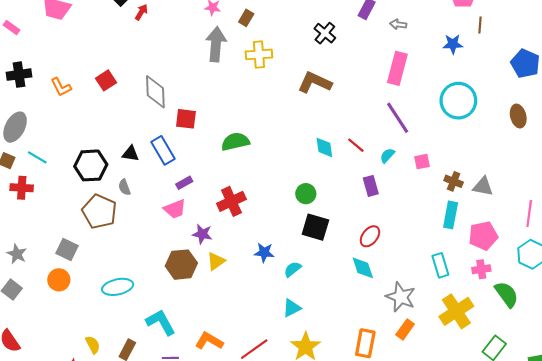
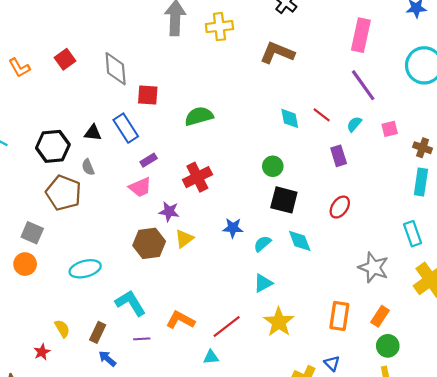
cyan diamond: (363, 268) -> (300, 241), moved
orange rectangle: (405, 329) -> (380, 316), moved

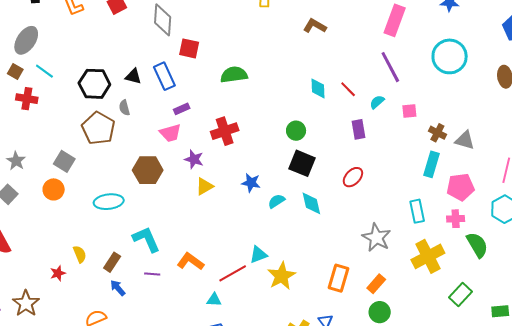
brown L-shape: (277, 53) -> (315, 26), size x0.7
brown hexagon: (149, 243) -> (148, 170), moved
cyan triangle: (263, 283) -> (258, 255), moved

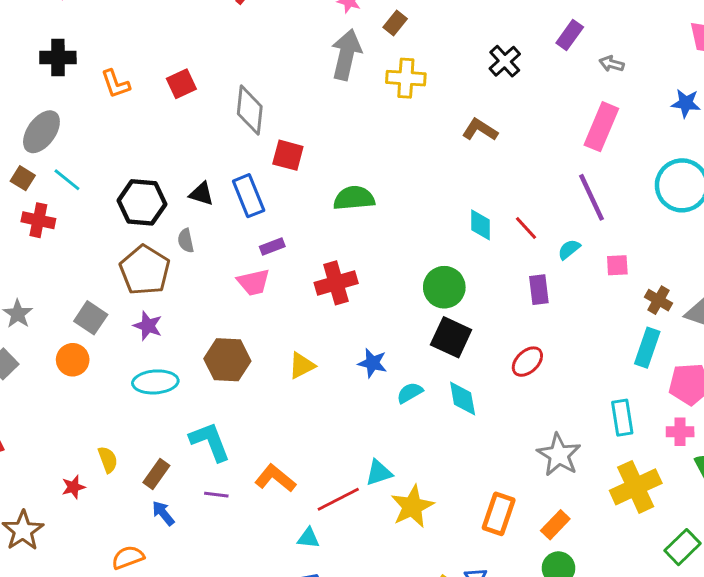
green circle: (296, 131) -> (444, 287), size x1.4
purple star: (194, 159) -> (148, 326), moved
brown hexagon: (148, 170) -> (227, 360), moved

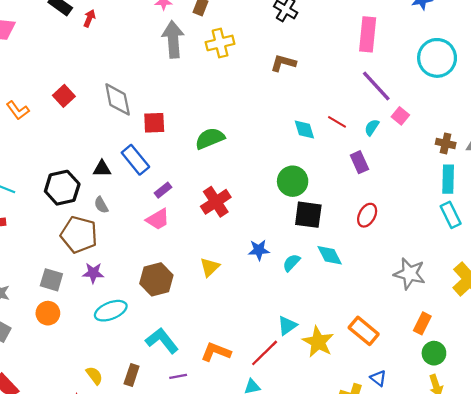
pink square: (617, 265) -> (400, 116), moved, turned -30
cyan rectangle: (622, 418) -> (451, 215), moved
orange rectangle: (499, 514) -> (364, 331), moved, turned -52

